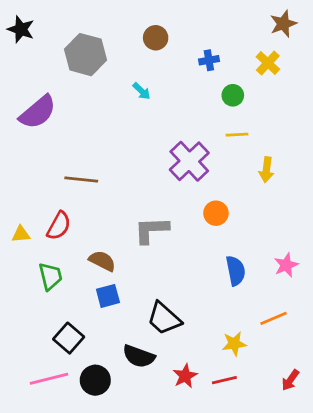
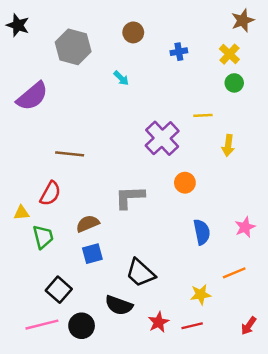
green circle: (233, 95) -> (234, 83), moved
yellow triangle: (21, 234) -> (21, 213), moved
brown semicircle: (102, 261) -> (88, 224), turned -50

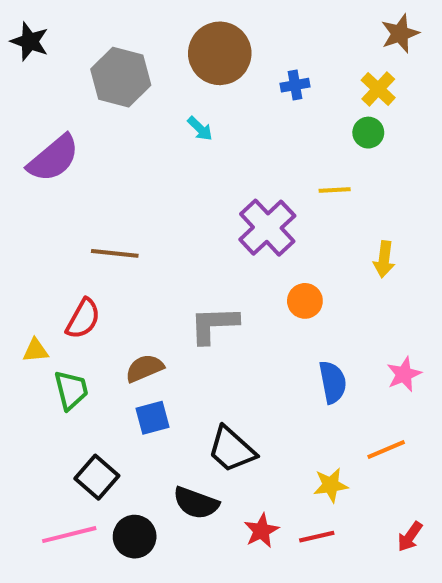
brown circle: (133, 32) -> (220, 53), size x1.8
green circle: (234, 83) -> (368, 133), moved
yellow arrow: (228, 145) -> (384, 259), moved

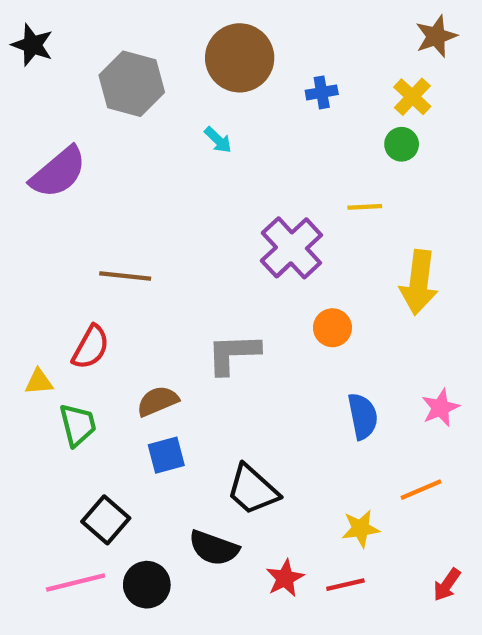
yellow arrow: (384, 259) -> (419, 282), size x1.6

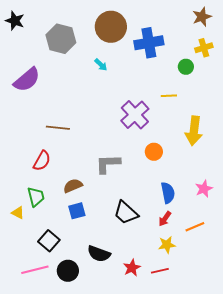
blue cross: (322, 92) -> (149, 43), size x2.0
yellow cross: (412, 97) -> (204, 48), moved, turned 30
yellow triangle: (39, 382) -> (18, 213), moved, turned 32
black trapezoid: (253, 490) -> (126, 213), moved
red arrow: (447, 585) -> (165, 219), moved

